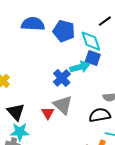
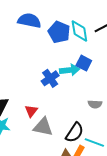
cyan diamond: (91, 41) -> (79, 31), moved
gray triangle: (63, 105) -> (43, 127), moved, turned -40
black semicircle: (100, 115) -> (75, 133), moved, turned 125

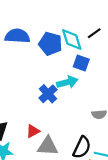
blue square: (84, 63) -> (81, 63), moved
red triangle: (31, 111) -> (33, 131), turned 32

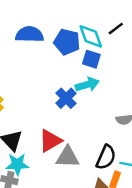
blue square: (81, 63) -> (91, 59), moved
red triangle: (33, 131) -> (50, 141), size x1.5

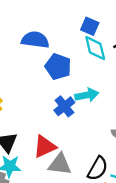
blue pentagon: (67, 42) -> (58, 67), moved
blue square: (91, 59) -> (90, 26), moved

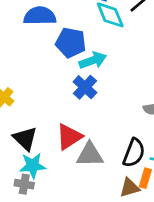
cyan arrow: (87, 95) -> (93, 60), moved

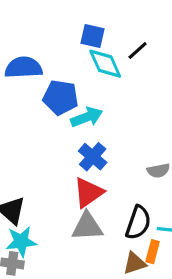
blue cross: (85, 87) -> (93, 157), moved
red triangle: (69, 137) -> (88, 193), moved

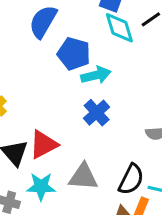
blue semicircle: (24, 68) -> (43, 22), turned -64
red triangle: (88, 193) -> (43, 145), moved
cyan star: (21, 242) -> (41, 186), moved

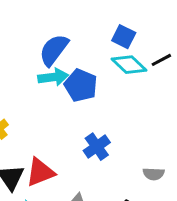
cyan diamond: (119, 28) -> (129, 65), turned -36
cyan arrow: (96, 75) -> (53, 77), moved

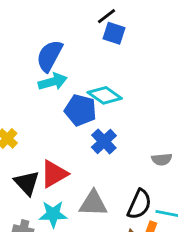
black line: (161, 60) -> (106, 16), moved
cyan diamond: (129, 65) -> (105, 95), moved
blue pentagon: (81, 85) -> (80, 110), moved

